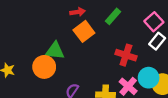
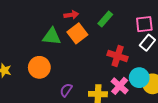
pink square: (154, 22) -> (144, 24), turned 36
green triangle: (55, 51) -> (52, 36), moved

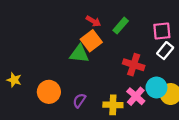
red arrow: (71, 15) -> (93, 21), moved, turned 40
green triangle: (52, 36) -> (79, 54), moved
orange circle: (39, 67) -> (49, 92), moved

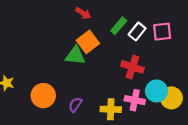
red arrow: (93, 21) -> (83, 13), moved
white rectangle: (165, 51) -> (137, 32), moved
pink cross: (136, 96) -> (135, 100), turned -30

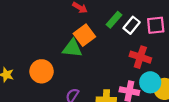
red cross: (132, 67) -> (140, 57), moved
orange circle: (43, 96) -> (42, 71), moved

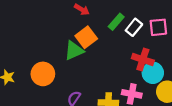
green triangle: (72, 48) -> (74, 51), turned -30
cyan circle: (150, 82) -> (153, 73), moved

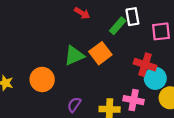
white rectangle: (134, 27) -> (132, 17), moved, turned -49
orange square: (86, 37) -> (100, 53), moved

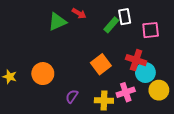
orange square: (100, 53) -> (101, 64), moved
green triangle: (74, 55) -> (57, 22), moved
pink cross: (134, 100) -> (126, 92), turned -30

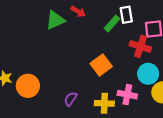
red cross: (136, 60) -> (140, 46), moved
orange circle: (43, 74) -> (28, 86), moved
pink cross: (126, 92) -> (127, 95), turned 30

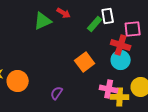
cyan circle: (148, 74) -> (121, 60), moved
yellow cross: (104, 103) -> (120, 97), moved

